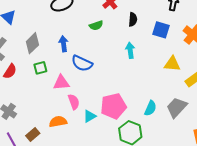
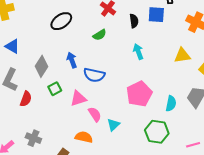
blue square: (161, 30) -> (156, 15), moved
pink pentagon: (113, 106) -> (139, 94), moved
orange semicircle: (58, 122) -> (84, 137), turned 36

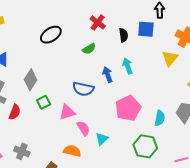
yellow triangle: (182, 55) -> (170, 58), moved, turned -42
blue arrow: (72, 60) -> (108, 75), moved

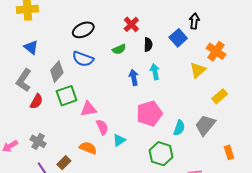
blue square: (146, 29) -> (178, 38), turned 36
black semicircle: (124, 35) -> (148, 45), moved
blue semicircle: (83, 89) -> (83, 59), moved
green square: (44, 102) -> (67, 96), size x1.5

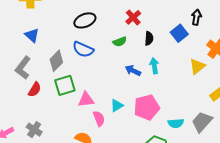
blue arrow: (134, 77) -> (133, 70), turned -56
cyan semicircle: (179, 128) -> (176, 123), turned 63
cyan triangle: (119, 140) -> (117, 106), moved

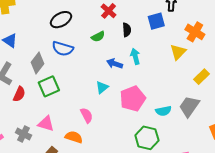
blue square: (179, 33) -> (156, 21), turned 30
pink triangle: (86, 100) -> (46, 124), moved, turned 30
cyan triangle: (117, 106) -> (102, 87), moved

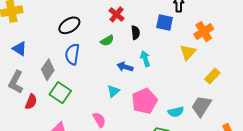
blue square: (156, 21) -> (165, 23), turned 30
orange cross: (195, 32) -> (204, 32), turned 30
blue semicircle: (63, 49) -> (72, 54), turned 85
green square: (49, 86) -> (60, 93), turned -30

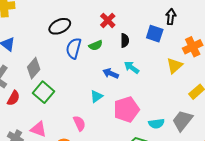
blue semicircle: (72, 54) -> (74, 48), moved
cyan arrow: (145, 59) -> (132, 68), turned -42

